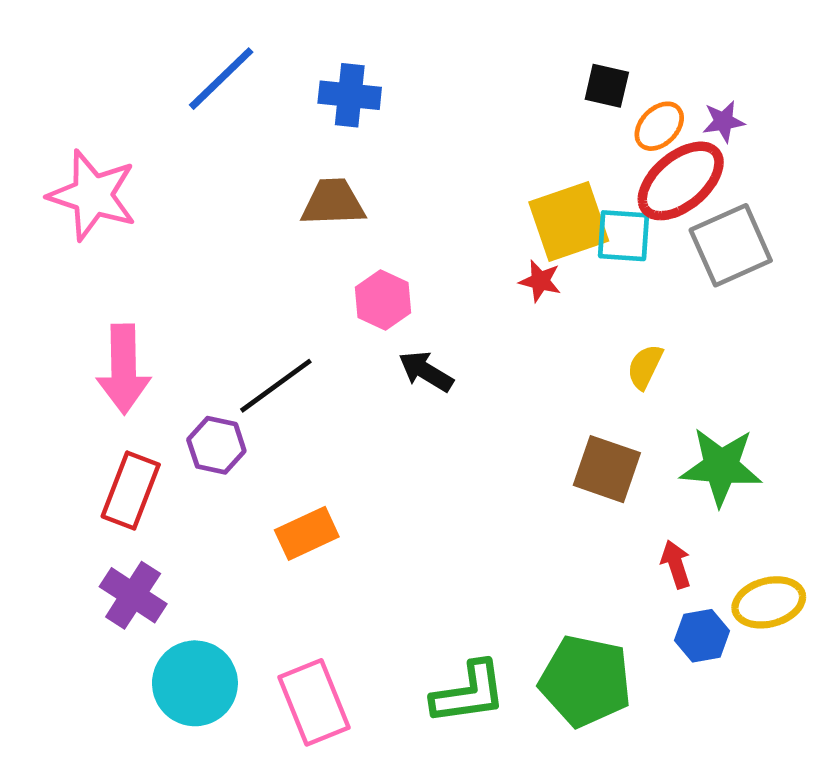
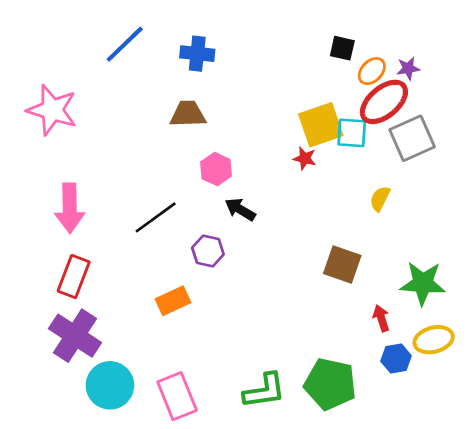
yellow semicircle: (645, 367) -> (380, 199), moved
purple hexagon: (216, 445) -> (208, 251), moved
green star: (721, 467) -> (423, 283), moved
purple cross: (133, 595) -> (75, 336), size x1.4

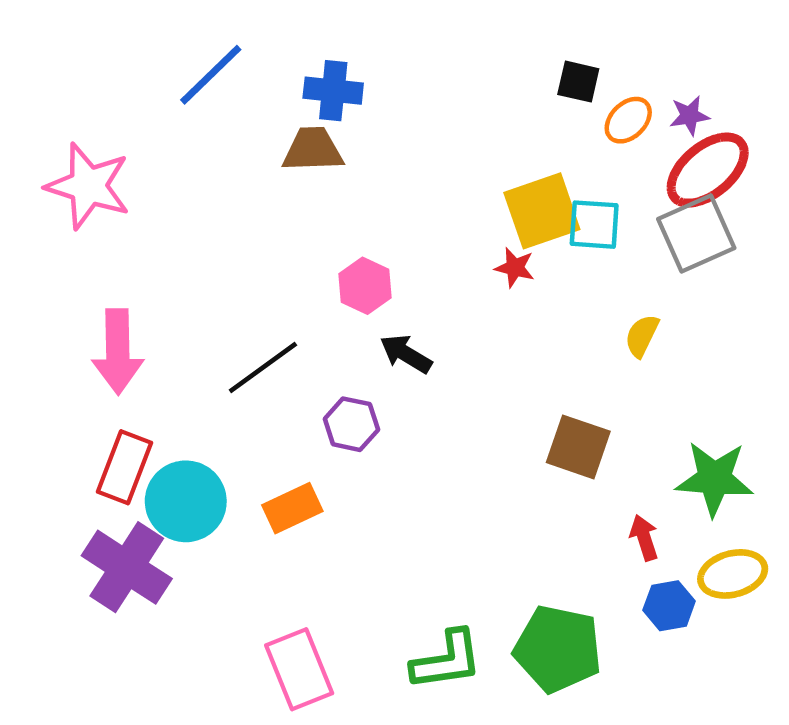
red ellipse: (384, 102) -> (708, 170), moved
brown trapezoid: (188, 114) -> (313, 150), moved
cyan circle: (110, 385) -> (186, 501), moved

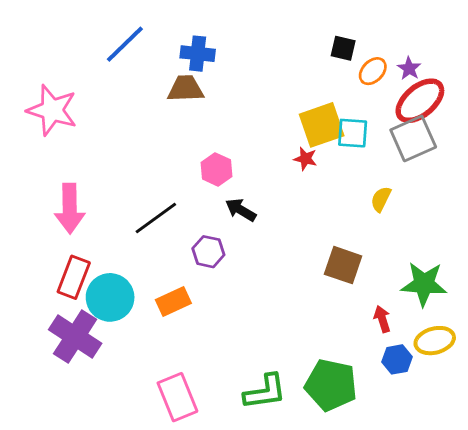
purple star: (689, 116) -> (409, 68), turned -30

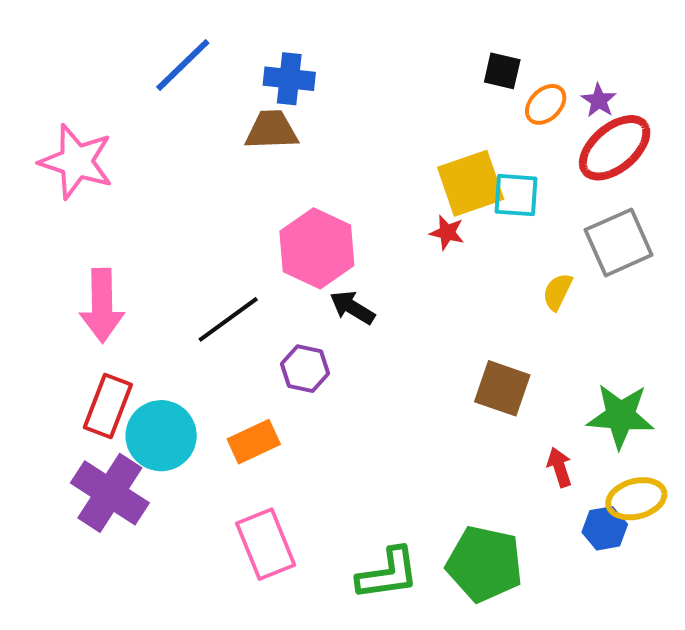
gray square: (413, 138) -> (619, 242), moved
pink hexagon: (216, 169) -> (317, 248), size x1.6
blue hexagon: (397, 359) -> (605, 528), moved
pink rectangle: (177, 397) -> (266, 544), moved

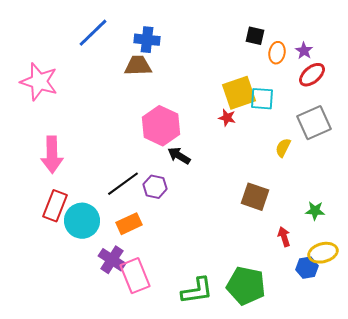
orange ellipse: (546, 104) -> (277, 53), turned -35
red ellipse: (615, 148) -> (312, 75), size x0.7
black line: (228, 319) -> (123, 184), moved
green star: (621, 416) -> (315, 211), size x0.6
purple cross: (110, 493) -> (112, 260), moved, size x0.7

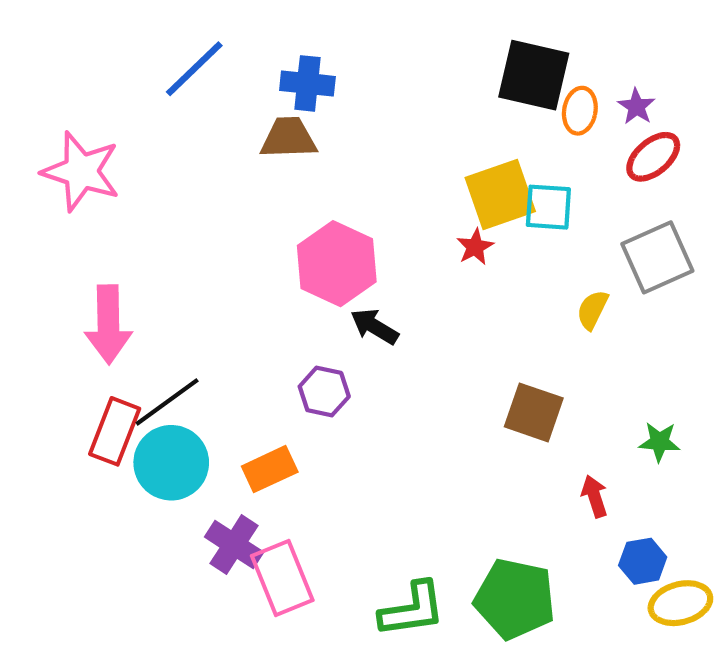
black square: (255, 36) -> (534, 75), size x1.8
red star: (227, 118) -> (475, 247), turned 30
black line: (123, 184) -> (167, 402), moved
yellow ellipse: (323, 253) -> (680, 603), moved

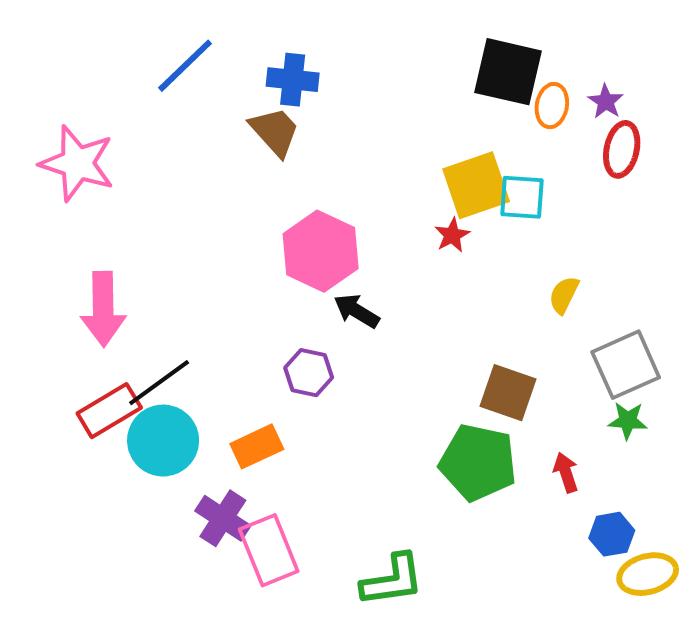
brown trapezoid: (289, 138) -> (275, 131), turned 50
red ellipse: (653, 157) -> (622, 149), turned -38
gray square: (657, 257) -> (626, 365), moved
red rectangle: (115, 431) -> (109, 411), turned 38
green pentagon: (515, 599) -> (478, 462), moved

